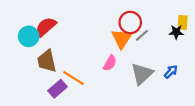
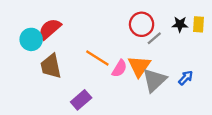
black star: (176, 32) -> (180, 24), moved
orange triangle: (122, 38) -> (139, 66), moved
orange line: (74, 78) -> (97, 58), moved
purple rectangle: (57, 89) -> (81, 100), moved

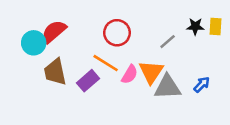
red circle: (142, 24) -> (117, 33), moved
gray triangle: (154, 80) -> (168, 87), turned 40
purple rectangle: (81, 100) -> (88, 81), moved

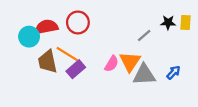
red semicircle: (54, 31) -> (46, 27), turned 30
red circle: (117, 33) -> (78, 22), moved
orange line: (106, 63) -> (67, 54), moved

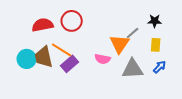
yellow rectangle: (185, 22) -> (156, 45), moved
cyan circle: (29, 37) -> (27, 59), moved
orange triangle: (130, 62) -> (120, 44), moved
pink semicircle: (112, 64) -> (103, 59), turned 70

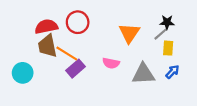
gray line: (133, 33) -> (161, 34), moved
orange triangle: (120, 44) -> (129, 33), moved
brown trapezoid: (44, 57) -> (47, 46), moved
cyan circle: (27, 59) -> (23, 73), moved

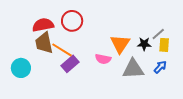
black star: (167, 22) -> (144, 44), moved
orange triangle: (129, 33) -> (120, 44), moved
gray line: (161, 34) -> (158, 34), moved
yellow rectangle: (168, 48) -> (164, 45), moved

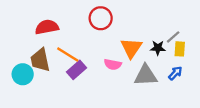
red circle: (72, 21) -> (101, 18), moved
brown trapezoid: (44, 43) -> (40, 60), moved

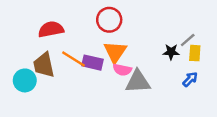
orange triangle: (131, 48) -> (115, 52), moved
purple rectangle: (76, 70) -> (93, 63), moved, turned 54
gray triangle: (146, 75) -> (138, 82), moved

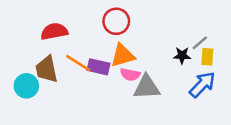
orange triangle: (115, 52) -> (123, 55), turned 40
blue arrow: (190, 79) -> (202, 85), size x1.6

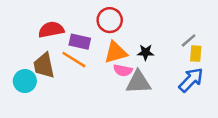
black star: (182, 55) -> (146, 52), moved
purple rectangle: (99, 67) -> (80, 42), moved

